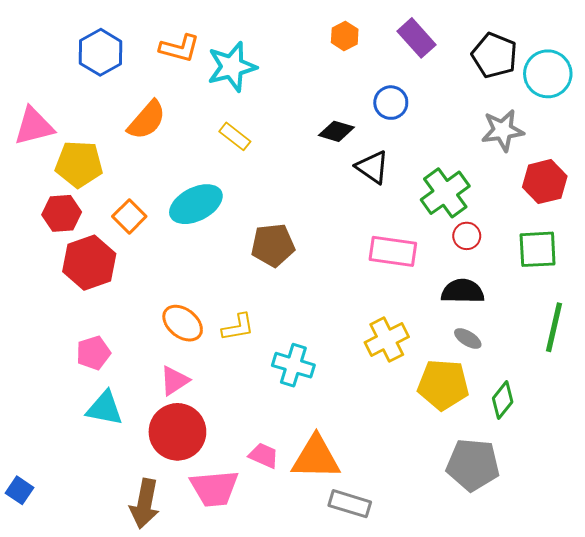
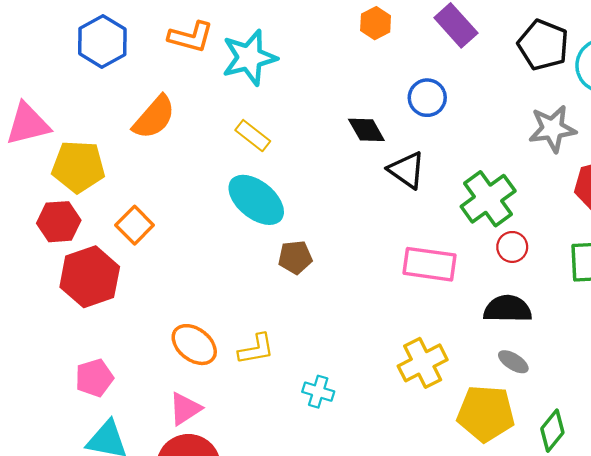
black diamond: (336, 131) -> (366, 130), turned 44
cyan ellipse: (196, 204) -> (256, 200), moved, turned 66
brown pentagon: (273, 245) -> (295, 257), size x0.7
cyan cross: (293, 365) -> (318, 392), size x0.7

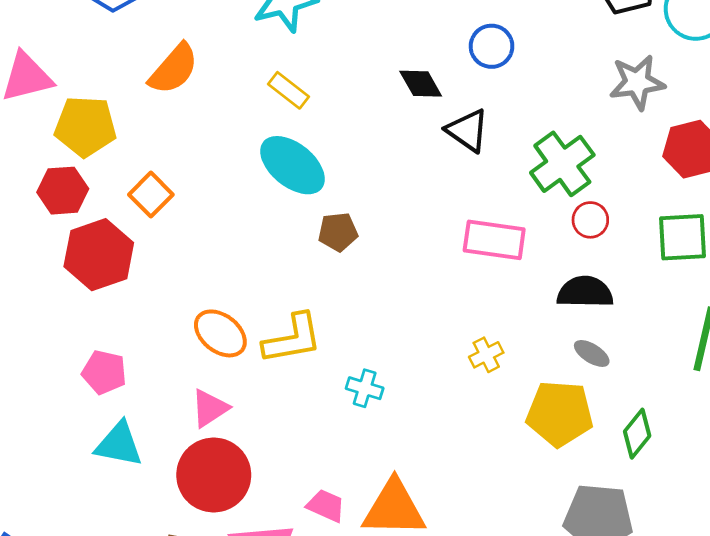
yellow L-shape: (256, 349) -> (293, 339), size x1.4
yellow cross: (423, 363) -> (486, 355), size x0.6
pink pentagon: (94, 378) -> (104, 372), turned 30

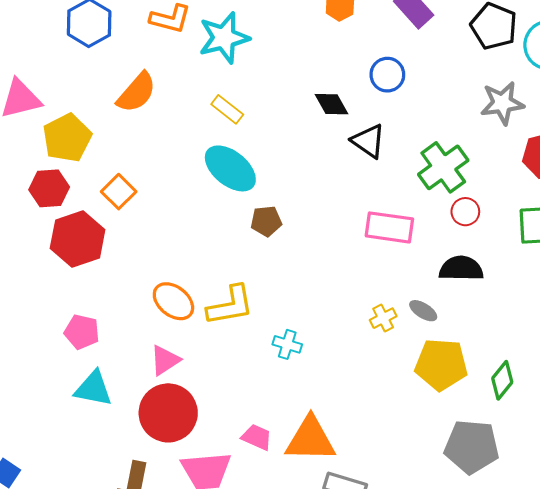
yellow pentagon: (85, 126) -> (67, 138), turned -30
gray ellipse: (592, 353) -> (423, 311), moved

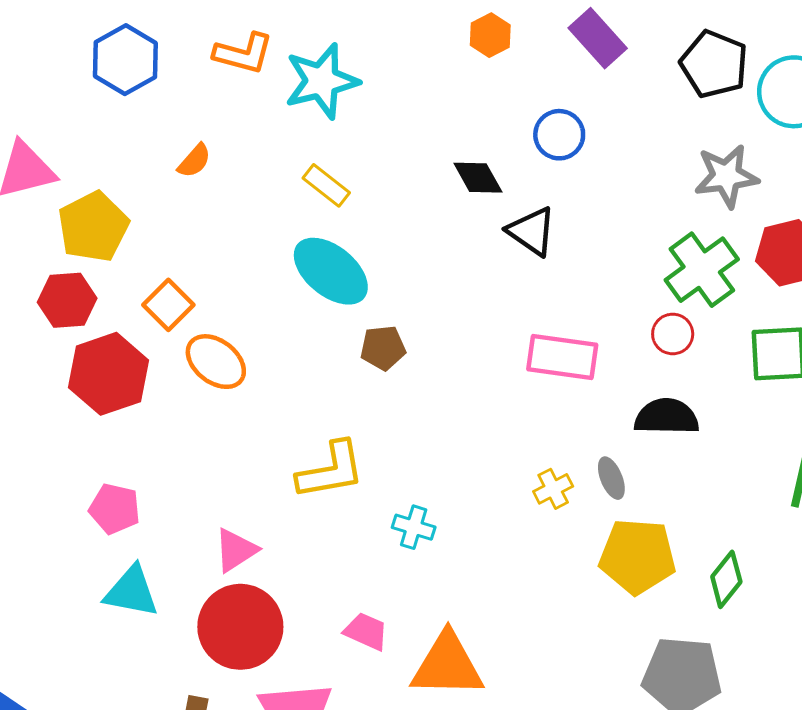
orange semicircle: (137, 93) -> (194, 161), size x0.6
green cross: (443, 167) -> (702, 270), moved
orange ellipse: (173, 301) -> (216, 362), moved
gray ellipse: (423, 311) -> (611, 478), turned 36
pink trapezoid: (257, 437) -> (366, 631), moved

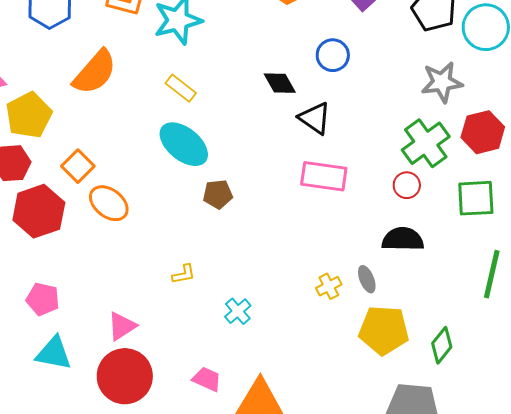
orange semicircle: (194, 161) -> (95, 72), size x2.0
pink rectangle: (562, 357) -> (324, 176), moved
yellow L-shape: (331, 470) -> (184, 274), size x0.5
cyan cross: (414, 527) -> (238, 311), turned 32

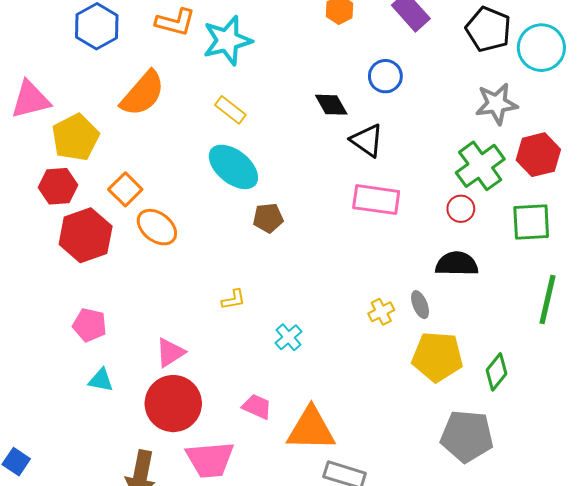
cyan triangle: (54, 353) -> (101, 380), size x0.7

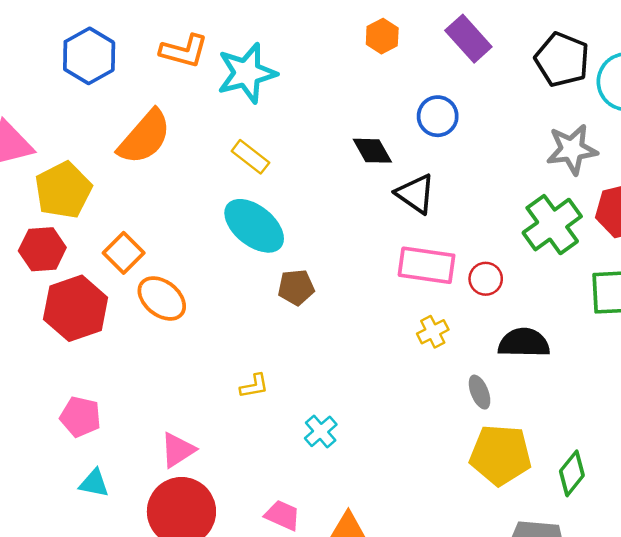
red circle: (461, 209) -> (486, 279), moved
yellow cross: (381, 312) -> (433, 332), moved

